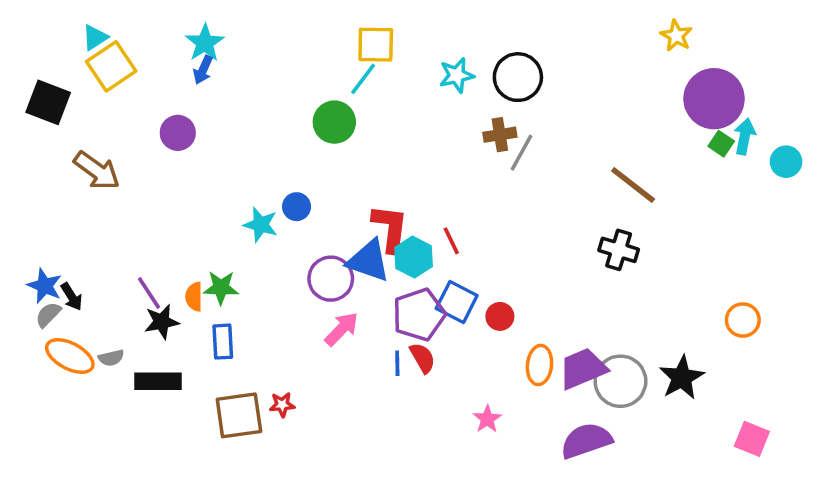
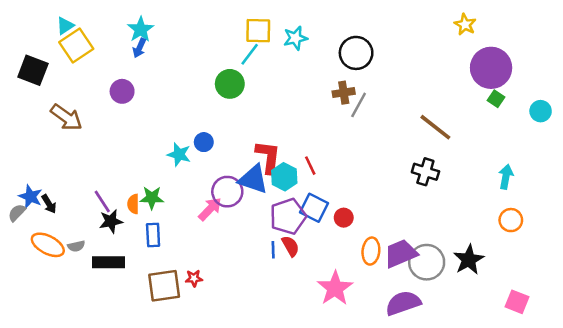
cyan star: (457, 75) -> (295, 38), moved
cyan arrow: (745, 136) -> (506, 177), moved
gray semicircle: (48, 315) -> (17, 213), moved
pink arrow: (342, 329) -> (210, 209), moved
pink star: (487, 419) -> (335, 288), size x1.8

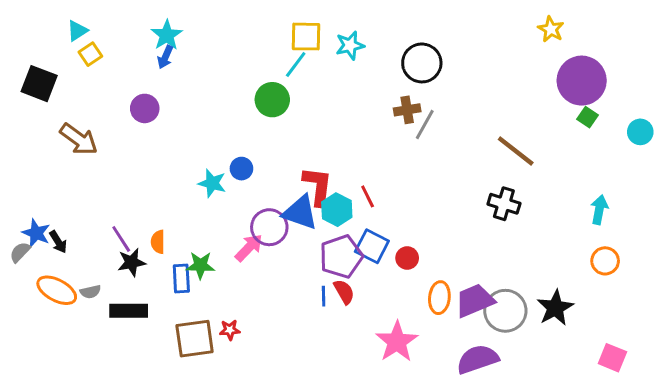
yellow square: (76, 46) -> (90, 54), size x0.6
green star: (152, 198) -> (200, 265), moved

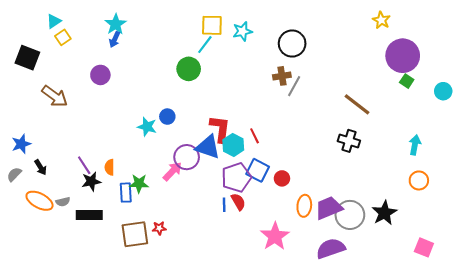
blue star: (36, 233) -> (21, 144), moved, turned 30

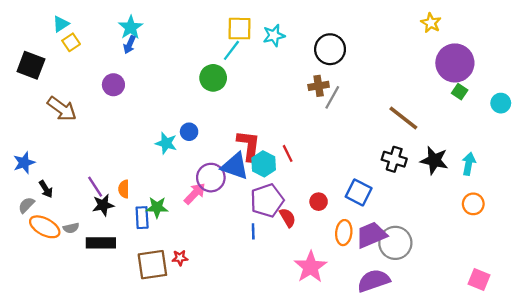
blue square: (258, 170) -> (359, 192), moved
gray semicircle: (14, 174) -> (26, 205), moved
red semicircle: (238, 202) -> (288, 218), moved
black star: (384, 213) -> (434, 160), moved, turned -30

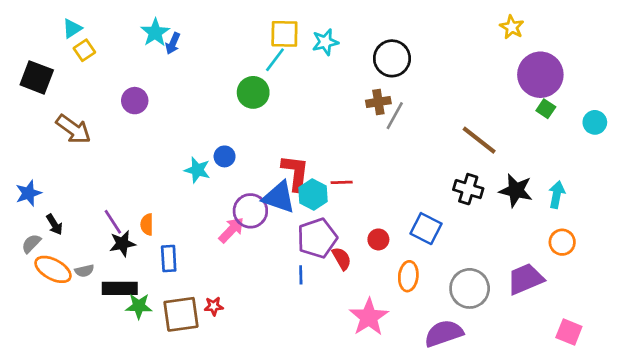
blue arrow: (129, 45) -> (173, 43), moved
red line: (288, 153) -> (342, 182), turned -66
green star: (157, 207) -> (139, 306), moved
purple trapezoid: (371, 235) -> (525, 279), moved

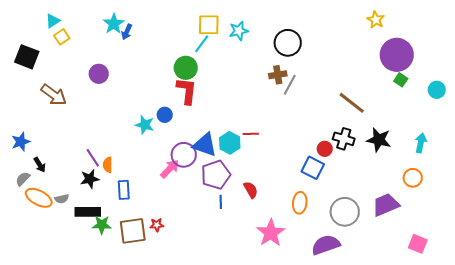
red L-shape: (295, 173) -> (187, 91), moved
cyan arrow: (557, 195) -> (421, 143), moved
purple line: (113, 222) -> (93, 158), moved
purple pentagon: (317, 238) -> (216, 175), moved
red circle: (378, 239) -> (325, 149), moved

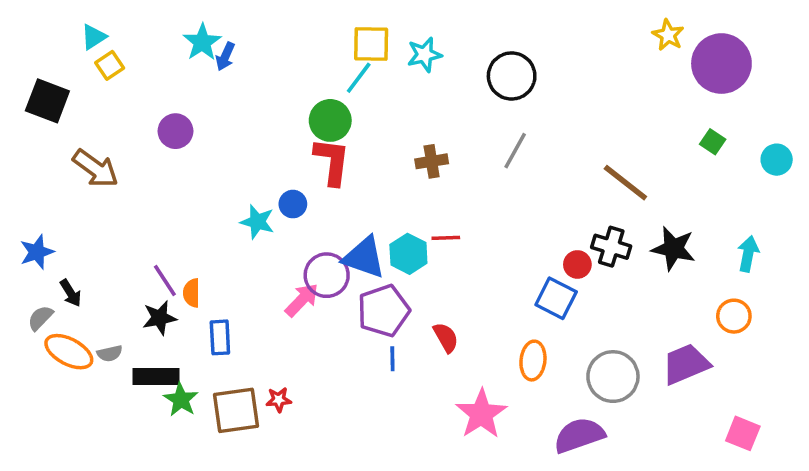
purple circle: (397, 55) -> (721, 64), moved
brown cross: (278, 75) -> (432, 161), moved
green star: (102, 225) -> (181, 400), turned 30

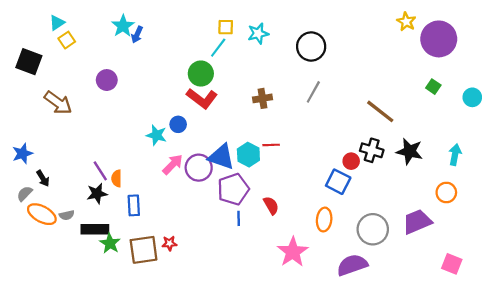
yellow square: (371, 44) -> (226, 27), size x0.7
red L-shape: (332, 161) -> (202, 98), turned 120
pink arrow: (302, 300) -> (173, 164), moved

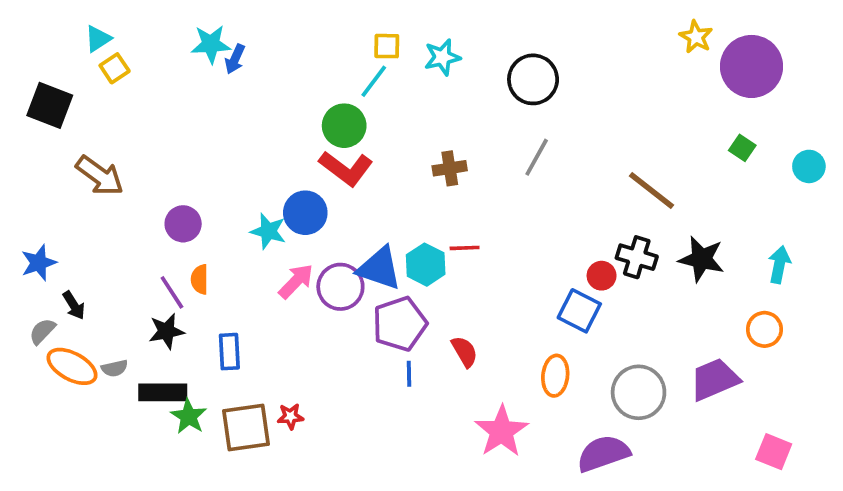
cyan star: (123, 26) -> (211, 44), turned 30
purple circle: (107, 80) -> (183, 224), moved
blue circle: (178, 124) -> (305, 213), size x1.5
orange semicircle: (116, 178) -> (200, 279), moved

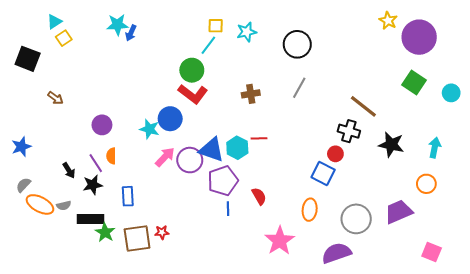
green square: (742, 148) -> (414, 83), size x1.6
brown arrow: (100, 176) -> (55, 98), size x0.6
black cross: (637, 257) -> (349, 131), moved
black arrow: (74, 305) -> (69, 170), moved

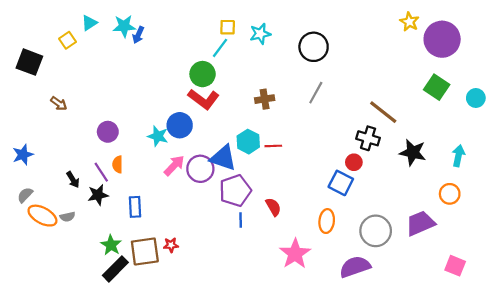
cyan triangle: (54, 22) -> (89, 23), moved
cyan hexagon: (237, 148) -> (248, 142), moved
black rectangle: (91, 219) -> (115, 269), moved, turned -45

